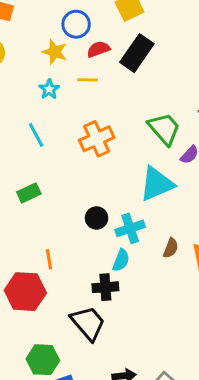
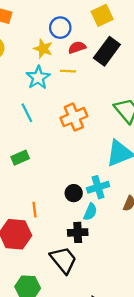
cyan star: (49, 89) -> (38, 78), size x1.5
black circle: (97, 218) -> (74, 193), moved

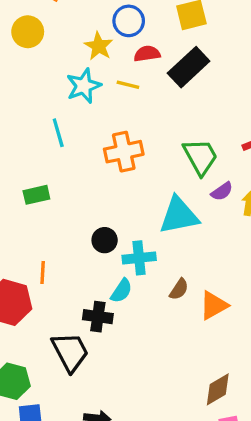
black circle: (74, 193) -> (105, 240), moved

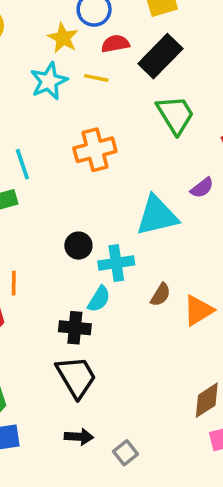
cyan line: (58, 133) -> (22, 164), moved
green trapezoid: (200, 157) -> (175, 115), moved
black trapezoid: (70, 352) -> (76, 377), moved

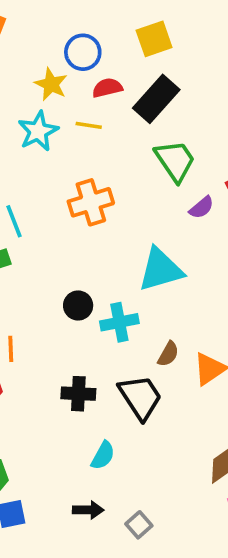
purple semicircle: (202, 188) -> (202, 208), moved
cyan semicircle: (99, 299) -> (103, 455), moved
black trapezoid: (76, 377) -> (140, 397), moved

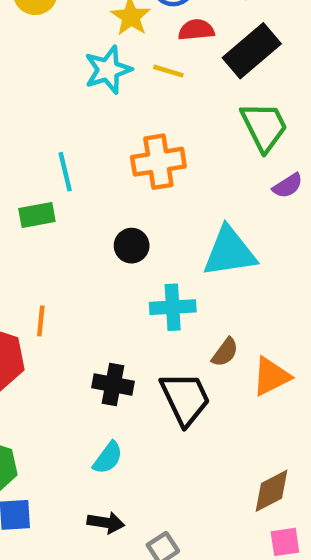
black circle: (78, 306) -> (132, 246), moved
cyan semicircle: (103, 455) -> (108, 458), moved

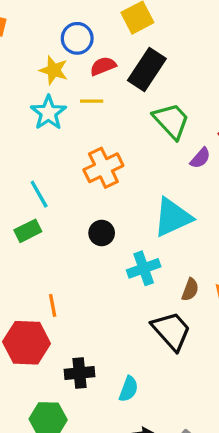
black cross: (113, 384) -> (79, 373), moved

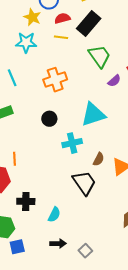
yellow line: (92, 101) -> (61, 37), moved
cyan star: (48, 113) -> (26, 42), turned 30
cyan line: (39, 194) -> (12, 78), moved

